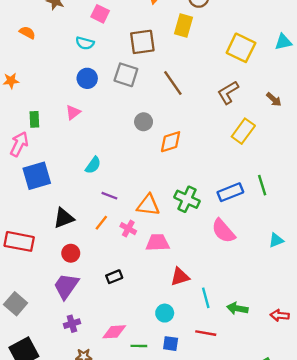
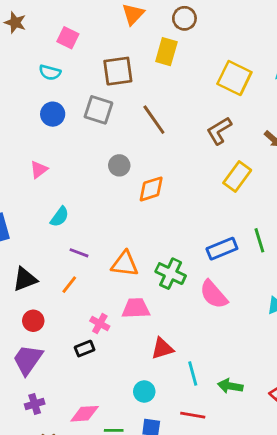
pink triangle: (73, 112) -> (39, 170), moved
green cross: (187, 199) -> (171, 274), moved
pink cross: (128, 229) -> (100, 324), moved

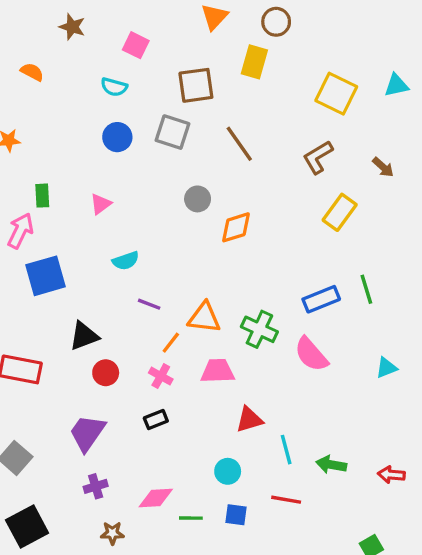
cyan semicircle: (60, 217) -> (126, 261), turned 35
orange line: (69, 285) -> (171, 343), moved
red circle: (33, 321) -> (106, 373), moved
pink cross: (100, 324) -> (161, 376), moved

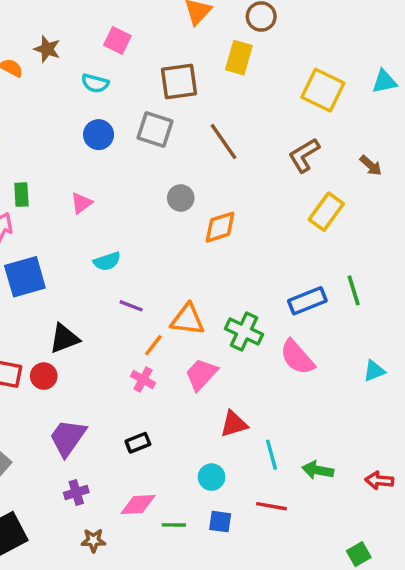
brown star: (72, 27) -> (47, 49), moved
pink trapezoid: (218, 371) -> (201, 374), turned -45
red circle: (106, 373) -> (44, 376), moved
black rectangle: (156, 420) -> (138, 443), moved

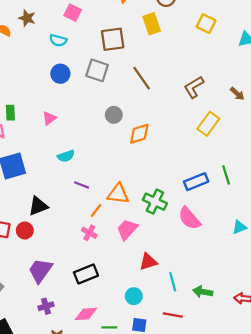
yellow rectangle: (239, 58) -> (152, 24), turned -35
yellow square: (323, 90) -> (206, 24), moved, size x0.7
black rectangle: (138, 443) -> (86, 274), size x1.5

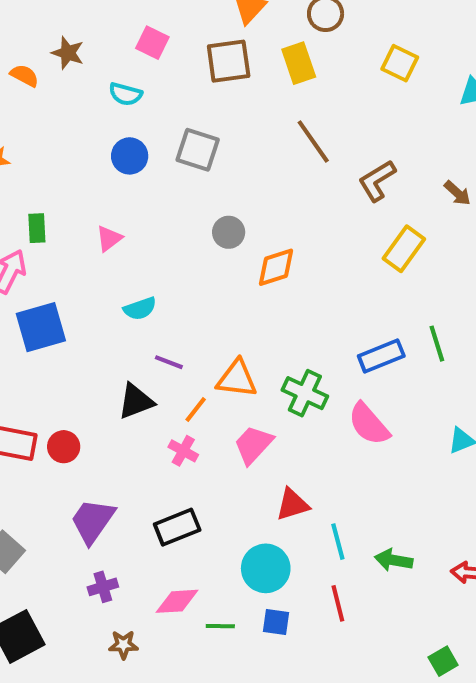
brown square: (113, 39) -> (229, 61), moved
brown line: (142, 78) -> (313, 142), moved
black triangle: (38, 206) -> (136, 401), moved
cyan circle: (134, 296) -> (266, 568), size x1.5
red line: (173, 315) -> (338, 603), turned 66

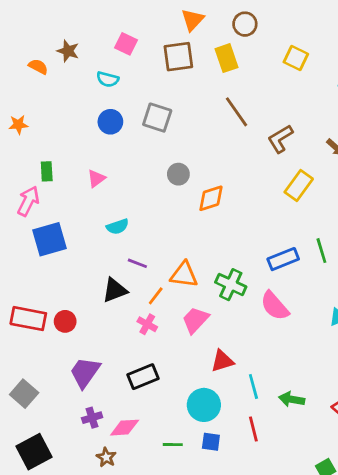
pink diamond: (177, 601) -> (125, 428), moved
brown star: (123, 645) -> (106, 457), turned 30

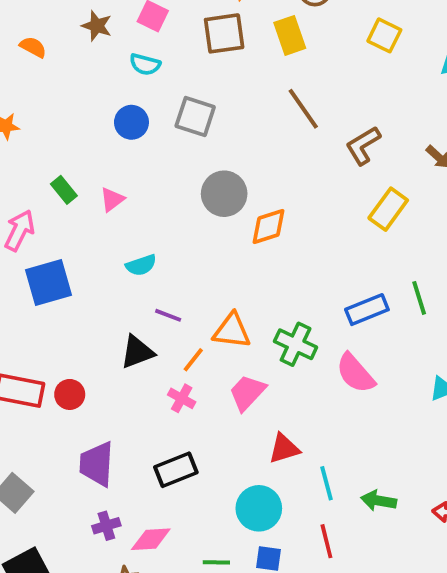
brown star: (68, 51) -> (97, 26), moved
cyan semicircle: (108, 79) -> (145, 64), moved
green rectangle: (47, 171) -> (64, 190), moved, turned -36
gray circle: (178, 174) -> (224, 194), size x1.5
purple trapezoid: (85, 372) -> (97, 464), turned -32

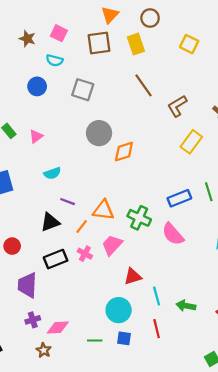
blue circle: (131, 122) -> (37, 86), moved
pink cross: (182, 398) -> (85, 254), moved
black rectangle: (176, 470) -> (56, 259), moved

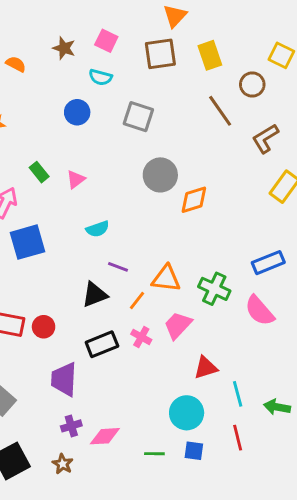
brown circle: (150, 18) -> (252, 85), moved
brown star: (44, 350) -> (63, 464), moved

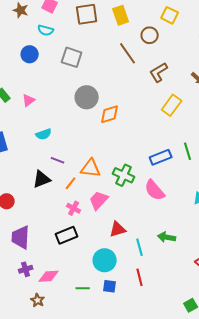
black rectangle: (102, 344) -> (67, 235), moved
green arrow: (277, 407) -> (167, 237), moved
brown star: (63, 464) -> (38, 300), moved

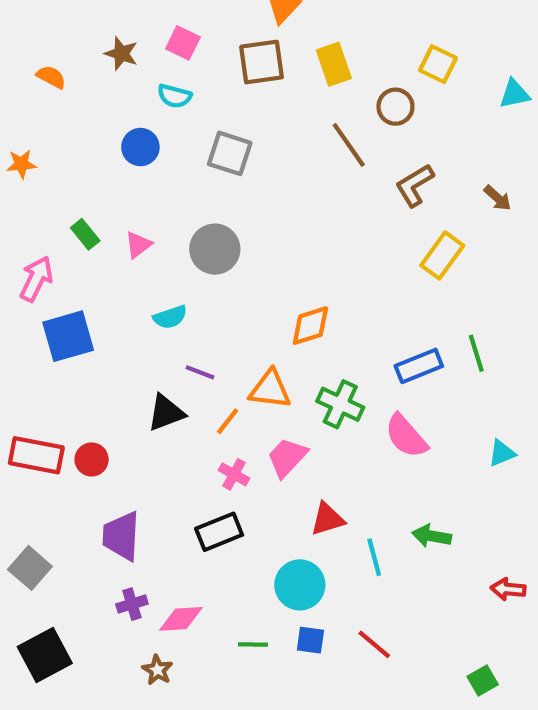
gray circle: (87, 97) -> (215, 249), moved
orange diamond: (110, 114) -> (310, 326), moved
red line: (140, 277) -> (374, 644), moved, turned -36

